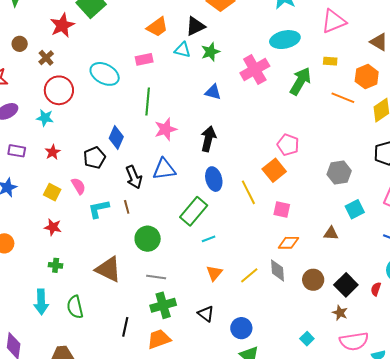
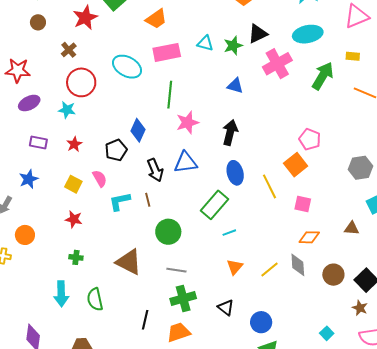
black triangle: (195, 26) -> (258, 34), moved
orange trapezoid: (157, 27) -> (156, 19), moved
brown circle: (20, 44) -> (38, 22), moved
pink rectangle: (144, 59) -> (167, 52), size x1.5

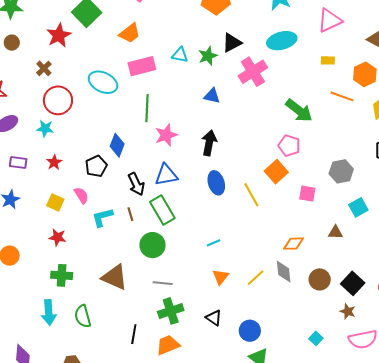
green arrow: (323, 76) -> (299, 111), moved, turned 100
pink square: (303, 204) -> (307, 194), moved
green rectangle: (215, 205) -> (162, 210), moved, turned -68
green cross: (76, 257) -> (62, 275), size x1.5

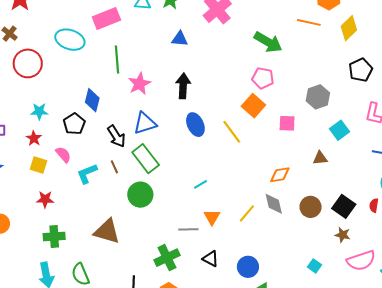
cyan star: (45, 128) -> (39, 111), moved
red star: (54, 162) -> (34, 138), moved
gray line: (163, 283) -> (188, 229), moved

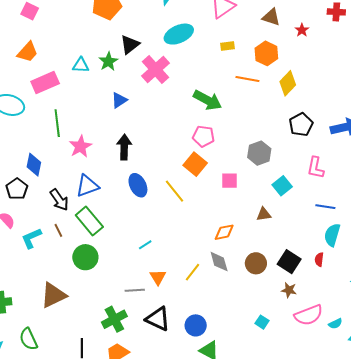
blue triangle: (180, 39) -> (119, 100), turned -36
brown triangle: (107, 231) -> (53, 295), turned -40
black triangle: (211, 259) -> (158, 319), size x1.5

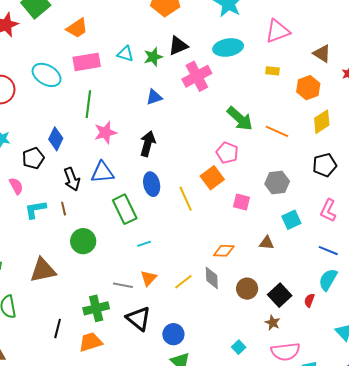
orange line: (247, 79) -> (277, 131), moved
green rectangle: (89, 221) -> (125, 209), moved

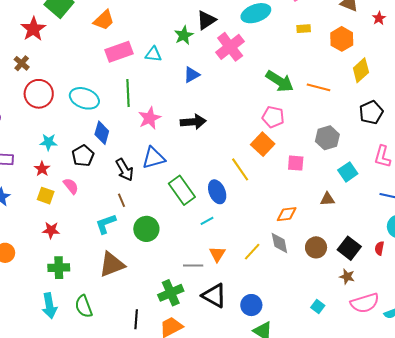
cyan triangle: (125, 54) -> (153, 54), moved
cyan ellipse: (47, 75) -> (84, 98), moved
black arrow: (148, 144) -> (193, 122), turned 80
blue ellipse: (152, 184) -> (217, 192), moved
cyan L-shape: (35, 209) -> (106, 224), moved

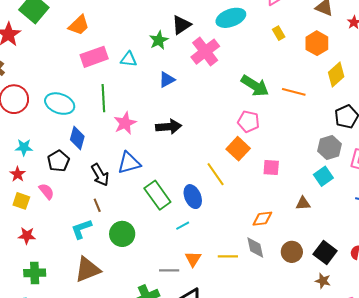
yellow rectangle: (304, 29) -> (279, 33), turned 64
gray hexagon: (327, 138) -> (329, 148), moved
yellow line: (252, 252) -> (228, 256), turned 48

